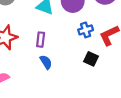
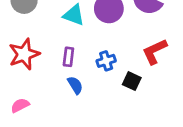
blue cross: (86, 30) -> (106, 61), moved

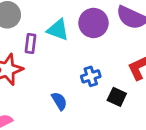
purple rectangle: (68, 57) -> (31, 44), moved

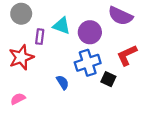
purple circle: (93, 23) -> (90, 32), moved
blue cross: (91, 76) -> (88, 63), size x1.6

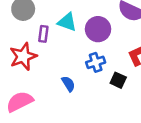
blue cross: (88, 63) -> (96, 62), size x0.7
pink semicircle: (18, 99) -> (20, 102), size x1.6

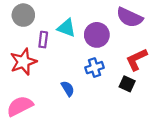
black square: (118, 80) -> (127, 84), moved

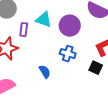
blue cross: (94, 68) -> (68, 54), turned 35

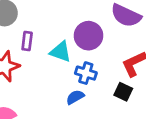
cyan triangle: (44, 20) -> (60, 52), moved
blue semicircle: (45, 72) -> (75, 97), moved, turned -88

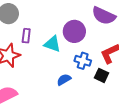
blue cross: (86, 73) -> (83, 61), moved

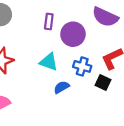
purple rectangle: (26, 36) -> (49, 22), moved
cyan triangle: (52, 44) -> (49, 62), moved

